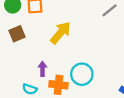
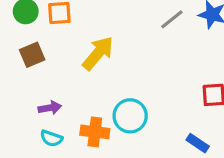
purple arrow: (42, 69) -> (50, 108), moved, turned 80

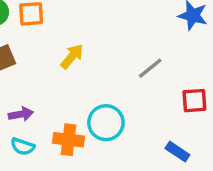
gray line: (172, 19) -> (150, 68), moved
yellow arrow: (98, 53) -> (72, 56), size x0.7

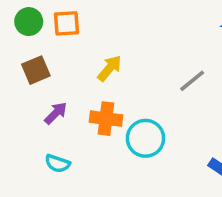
purple arrow: (21, 114) -> (56, 113), moved, turned -35
orange cross: (69, 140) -> (106, 119), moved

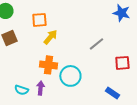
orange square: (66, 23) -> (39, 20), moved
purple arrow: (56, 113) -> (40, 88), moved, turned -40

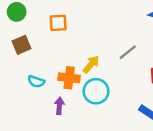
yellow arrow: (50, 37) -> (91, 64), moved
cyan semicircle: (21, 90) -> (36, 81), moved

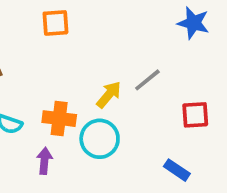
orange square: (58, 23) -> (55, 23), moved
yellow arrow: (91, 64) -> (109, 95), moved

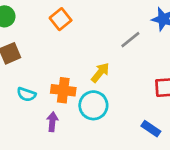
orange square: (55, 23) -> (61, 19), turned -35
gray line: (147, 80) -> (130, 40), moved

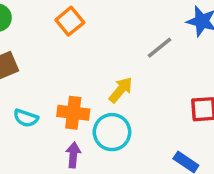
purple arrow: (52, 122) -> (73, 155), moved

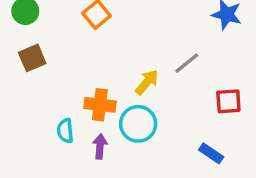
gray line: (160, 48) -> (187, 63), moved
cyan semicircle: (26, 118) -> (65, 131), moved, turned 65

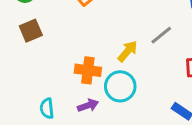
cyan semicircle: (65, 131) -> (47, 108), moved
purple arrow: (100, 146) -> (88, 105), turned 66

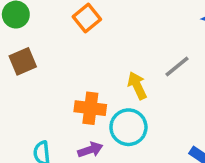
yellow arrow: (128, 51) -> (137, 86), turned -65

